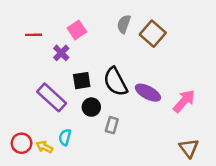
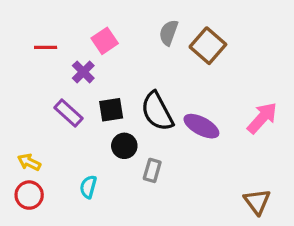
purple rectangle: (52, 97) -> (69, 113), moved, size x0.7
pink arrow: (184, 101) -> (262, 118), moved
yellow arrow: (44, 147) -> (29, 162), moved

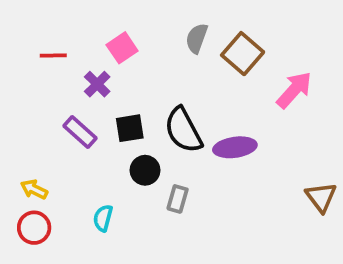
pink arrow: (262, 118) -> (294, 90), moved
purple ellipse: (201, 126) -> (235, 147), turned -36
brown triangle: (257, 202) -> (321, 197), moved

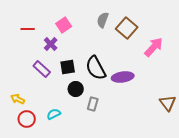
cyan semicircle: (103, 218) -> (54, 114), turned 48
red circle: (34, 228) -> (27, 119), moved

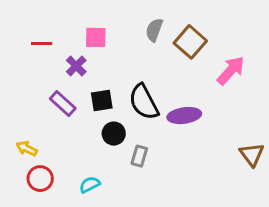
pink square: (64, 25) -> (96, 37), turned 35
cyan semicircle: (54, 114) -> (90, 185), moved

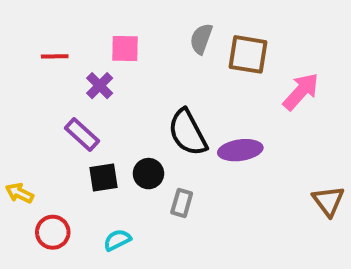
brown square: (190, 42) -> (248, 54), turned -32
black square: (102, 100) -> (104, 177), moved
yellow arrow: (27, 149) -> (19, 193), moved

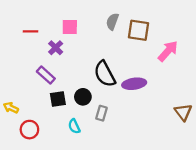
cyan semicircle: (117, 240) -> (74, 126), moved, turned -88

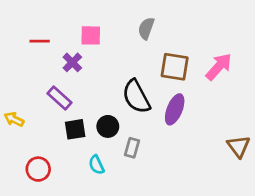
brown square: (139, 30) -> (175, 67), moved
purple ellipse: (134, 84) -> (175, 109), turned -60
yellow arrow: (11, 108) -> (14, 119), moved

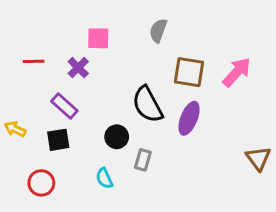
red line: (40, 41) -> (34, 61), moved
black square: (75, 129) -> (58, 140), moved

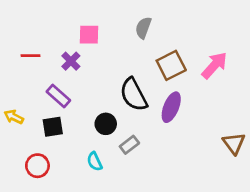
brown square: (189, 72) -> (171, 65), turned -36
gray rectangle: (143, 160) -> (129, 145), turned 36

